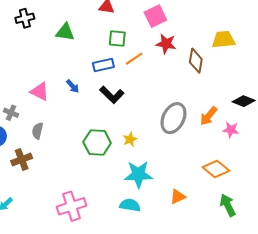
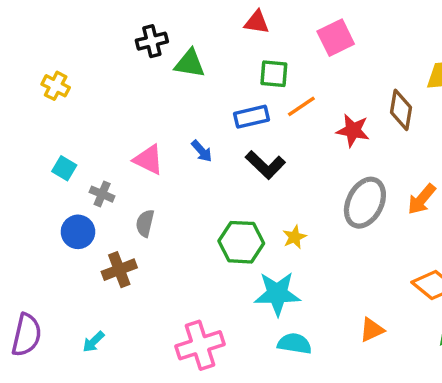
black cross: (25, 18) -> (152, 41), moved
red star: (166, 44) -> (353, 130), moved
cyan star: (138, 174) -> (277, 294), moved

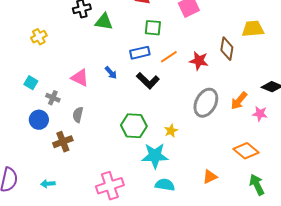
yellow cross: (56, 86) -> (39, 37), moved, turned 35
orange line: (301, 106) -> (169, 57), moved
yellow star: (294, 237) -> (171, 131), moved
cyan arrow: (93, 342) -> (48, 184), turned 40

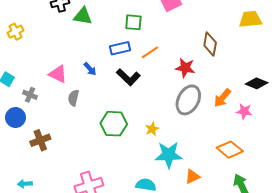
yellow trapezoid: (253, 29) -> (250, 19), moved
red star: (199, 61) -> (185, 68), moved
gray semicircle: (78, 115) -> (73, 98), moved
cyan star: (155, 156) -> (169, 155), moved

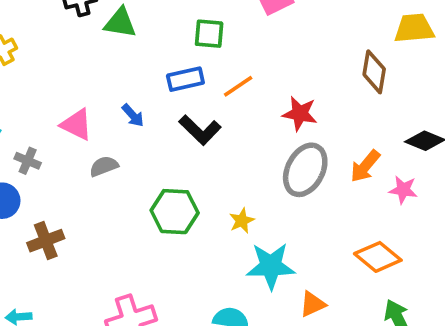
brown diamond: (210, 44) -> (374, 72), moved
gray semicircle: (73, 98) -> (104, 166), turned 56

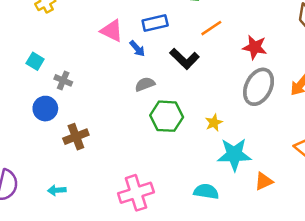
blue rectangle: (185, 79) -> (155, 23), moved
pink triangle: (77, 124) -> (112, 31), moved
gray semicircle: (104, 166) -> (145, 84), moved

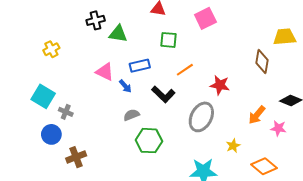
cyan square: (35, 61) -> (43, 96), size x1.6
gray ellipse: (259, 87) -> (201, 117), moved
yellow star: (214, 123) -> (233, 146), moved

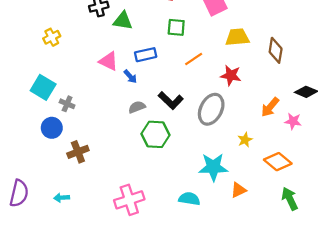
yellow trapezoid: (285, 37) -> (237, 37), moved
black L-shape: (163, 94) -> (171, 101), moved

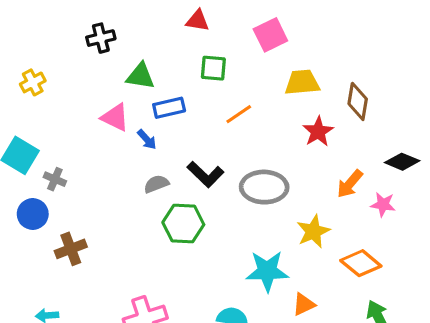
green triangle: (123, 21) -> (140, 76), moved
red star: (231, 75) -> (318, 132), moved, turned 30
gray ellipse: (211, 109) -> (264, 187), turned 64
yellow star: (245, 140) -> (313, 231), size x1.5

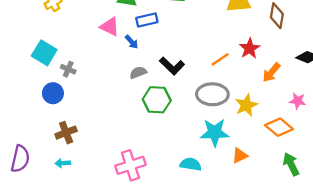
orange line: (239, 114) -> (220, 59), moved
red star: (318, 132) -> (250, 48), moved
gray ellipse: (264, 187) -> (212, 94), moved
pink star: (383, 204) -> (298, 101), moved
brown cross: (71, 249) -> (66, 133), moved

